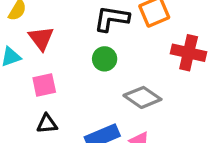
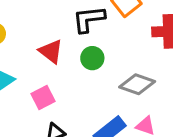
red triangle: (41, 38) -> (51, 51), moved

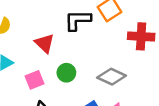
green circle: (92, 58) -> (66, 73), moved

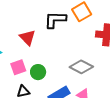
green circle: (66, 73) -> (38, 72), moved

